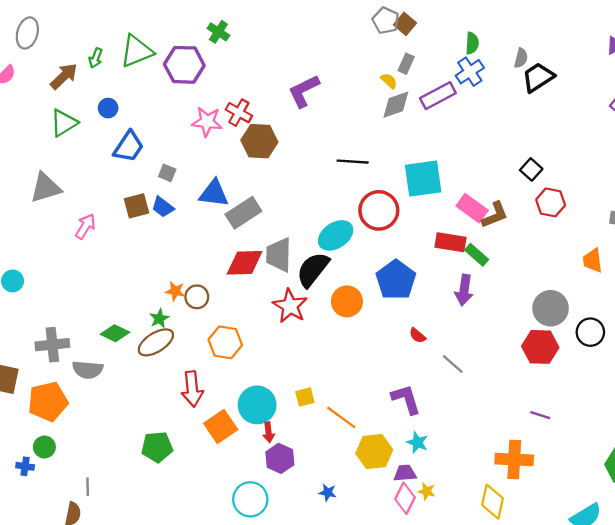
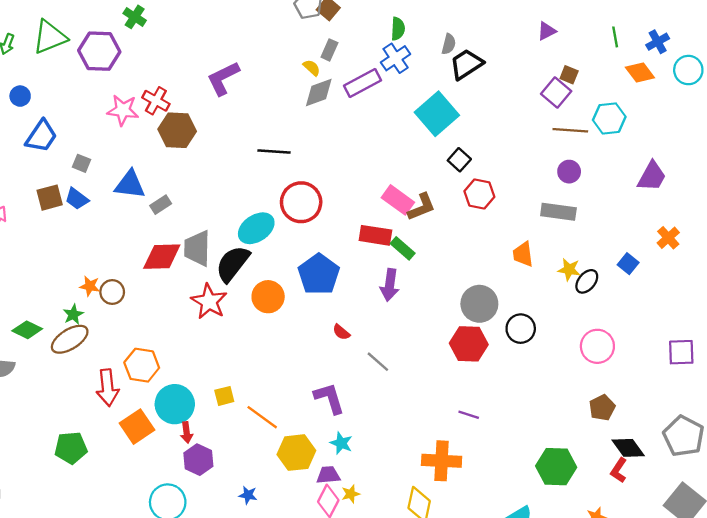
cyan square: (423, 179) -> (437, 114), moved, turned -33
gray rectangle: (243, 213) -> (161, 205), size x0.6
orange hexagon: (225, 342) -> (142, 365), moved
yellow star: (427, 491) -> (351, 494), turned -30

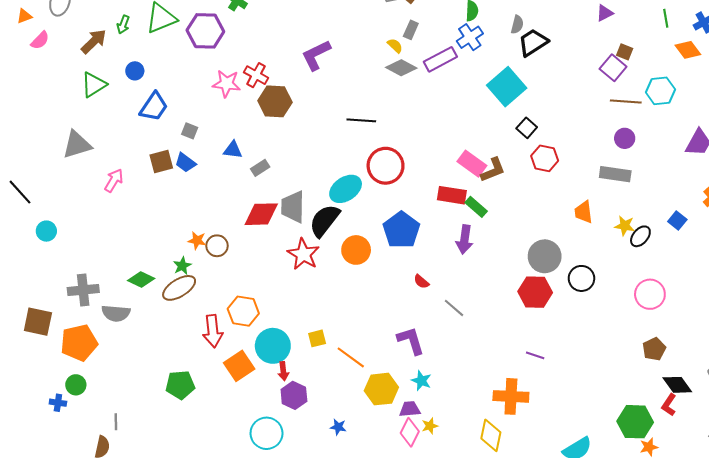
gray diamond: (319, 92) -> (401, 68), turned 48
blue triangle: (130, 185) -> (233, 150), size x0.7
green hexagon: (556, 467) -> (635, 422), moved

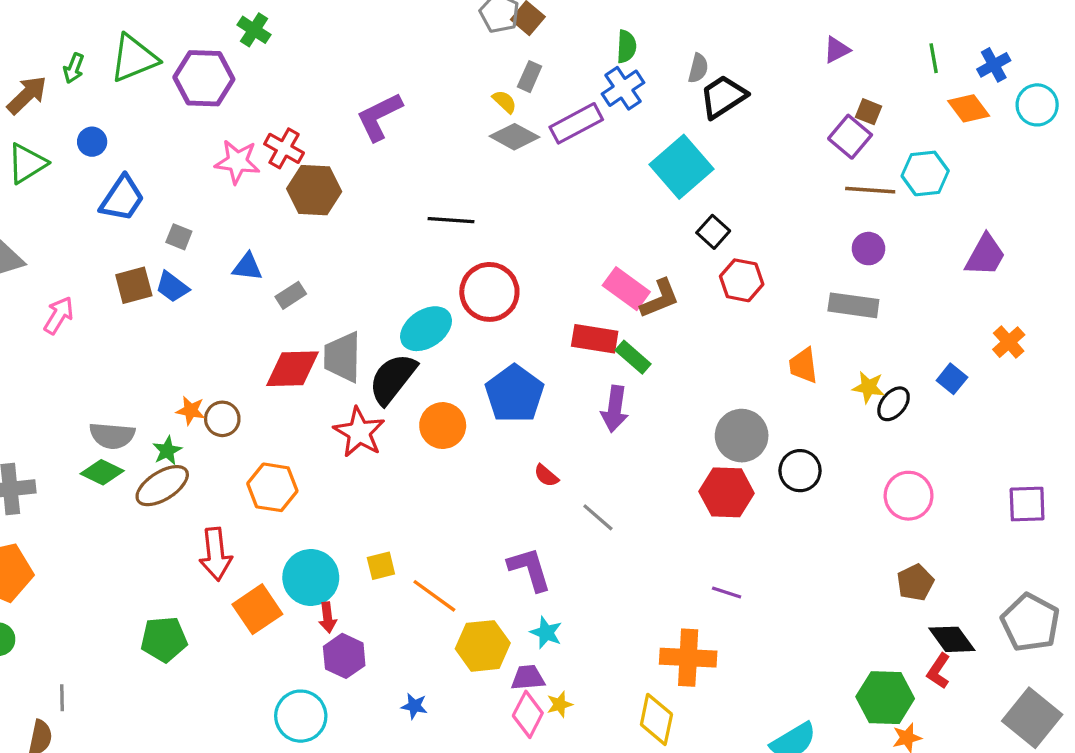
orange hexagon: (243, 311) -> (272, 487), moved
gray semicircle: (116, 313) -> (112, 436), moved

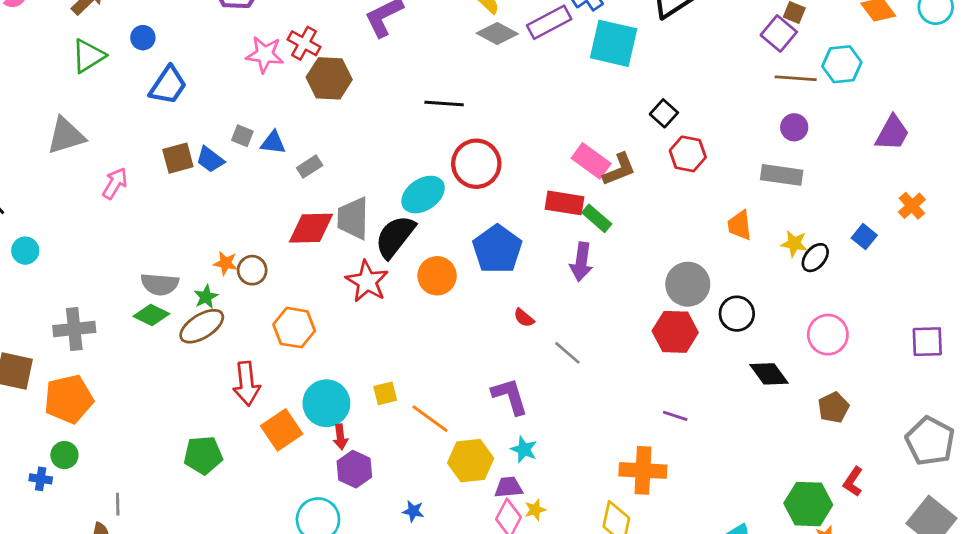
cyan square: (681, 167) -> (614, 43), moved, turned -36
gray square: (179, 237) -> (242, 136), moved
black diamond: (952, 639) -> (769, 374), moved

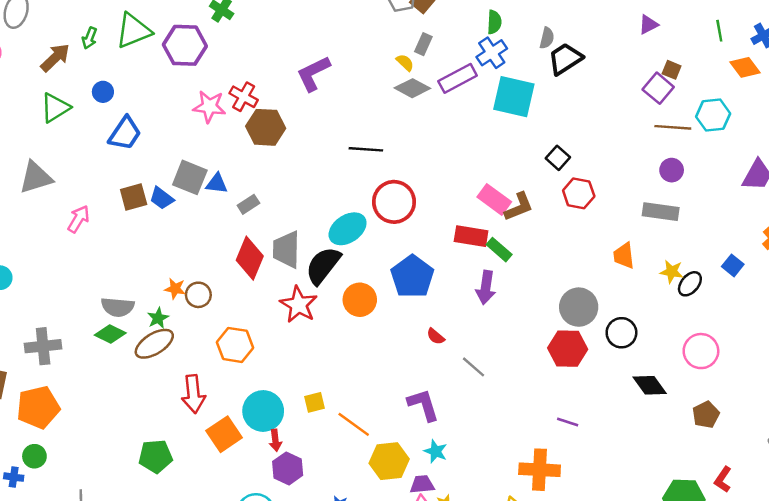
gray square: (242, 136) -> (190, 177), size x1.8
red diamond: (311, 228) -> (250, 258), turned -66

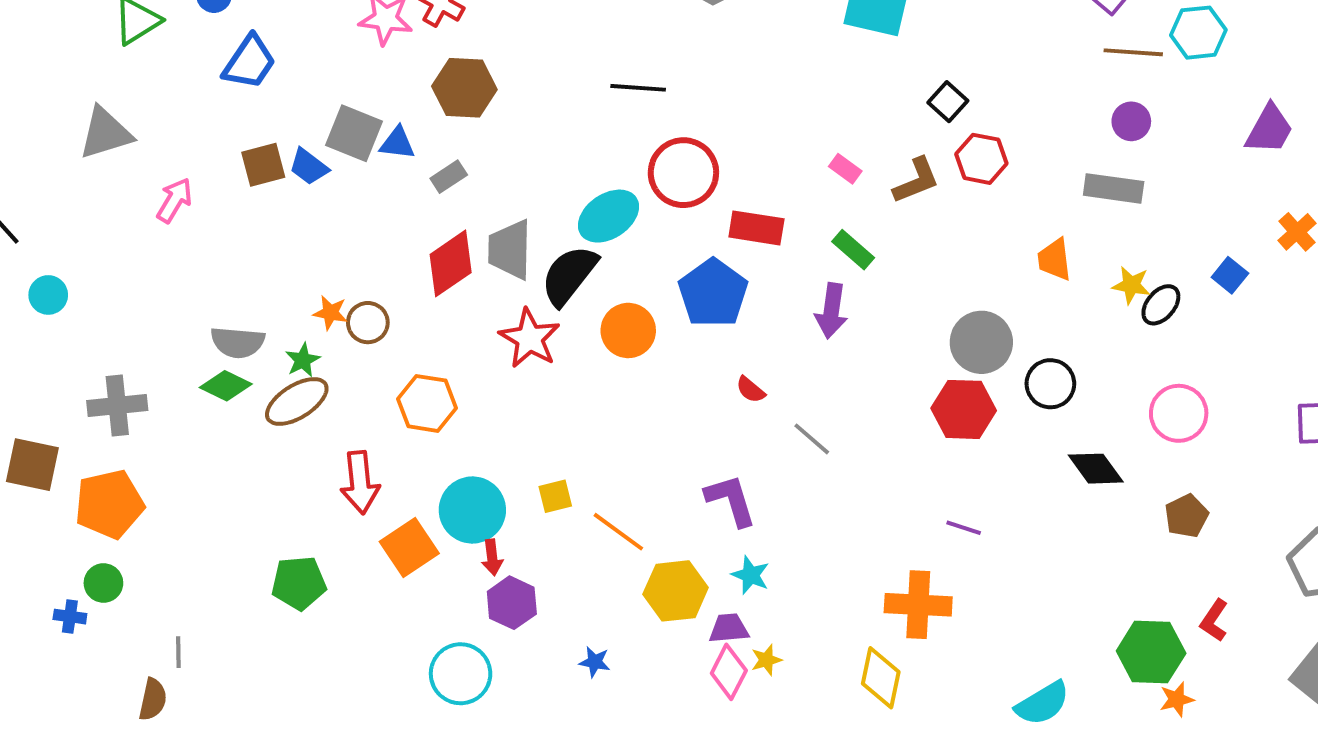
brown hexagon: (266, 127) -> (464, 88), moved
pink rectangle: (494, 199) -> (845, 169), size x0.6
brown L-shape: (519, 207) -> (916, 181), moved
red rectangle: (471, 236) -> (756, 228), moved
red diamond: (250, 258) -> (451, 263), turned 33

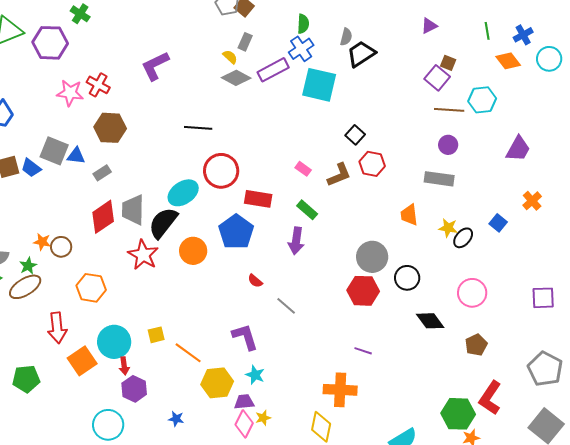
red L-shape: (1214, 620) -> (490, 398), size x1.6

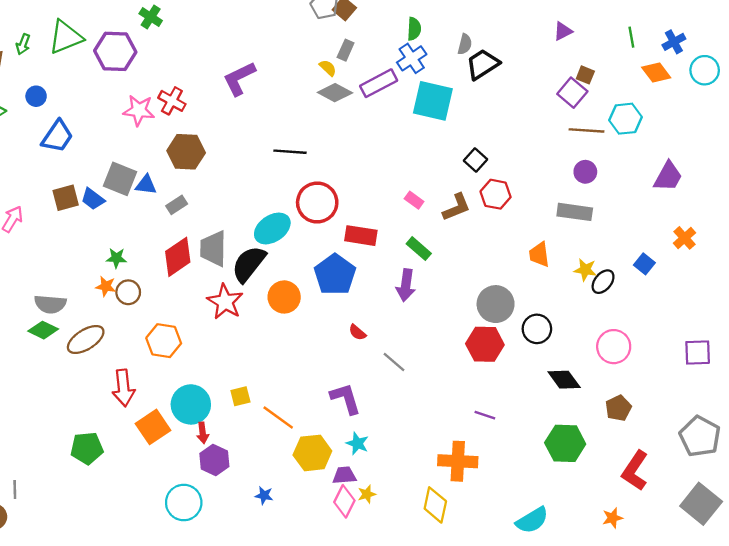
green star: (28, 266) -> (116, 258), moved, turned 30
green hexagon: (458, 414) -> (565, 443), moved

